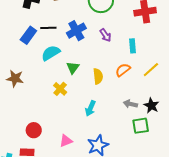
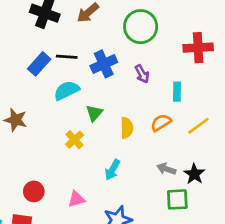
pink triangle: (66, 141) -> (76, 199), moved

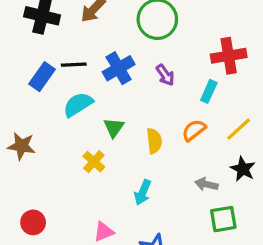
red cross: (198, 48) -> (229, 56), moved
cyan rectangle: (177, 92) -> (209, 91), turned 30
black star: (194, 174) -> (243, 169), moved
red circle: (34, 191) -> (33, 222), moved

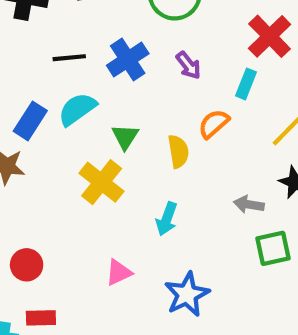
red cross: (229, 56) -> (270, 36), turned -32
blue rectangle: (42, 77) -> (30, 121), moved
orange semicircle: (194, 130) -> (214, 124), moved
yellow cross: (94, 162) -> (102, 182), size x1.5

